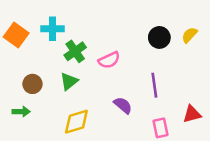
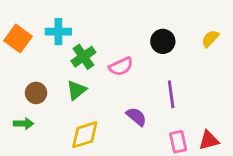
black circle: (159, 37) -> (163, 41), moved
red triangle: (192, 114) -> (209, 140), moved

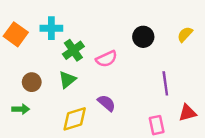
purple line: (171, 94) -> (165, 83), moved
purple semicircle: (136, 117) -> (106, 103), moved
red triangle: (209, 140) -> (187, 113), moved

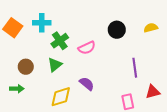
yellow semicircle: (185, 34) -> (151, 28), turned 32

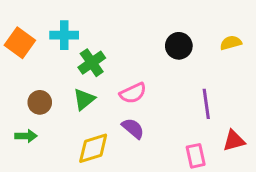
pink semicircle: (87, 48) -> (133, 93), moved

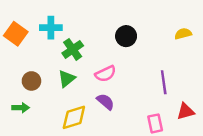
black circle: (179, 46) -> (126, 36), moved

